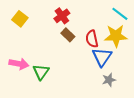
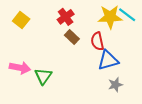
yellow star: (116, 36) -> (110, 17), moved
blue triangle: (102, 57) -> (108, 60), turned 40

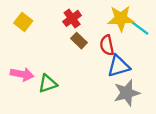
cyan line: (127, 15) -> (139, 28), moved
green triangle: (43, 76) -> (48, 84), turned 36
gray star: (115, 85) -> (127, 93), size x1.6

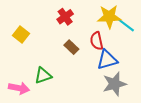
yellow square: (23, 22) -> (21, 35), moved
brown rectangle: (79, 41) -> (71, 47), moved
pink arrow: (22, 74) -> (19, 88), moved

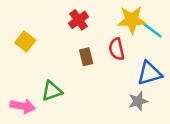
brown rectangle: (71, 47) -> (86, 57), turned 32
blue triangle: (107, 60) -> (150, 73), moved
gray star: (114, 84) -> (138, 101), size x0.7

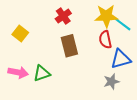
red semicircle: (117, 49) -> (105, 40), moved
brown rectangle: (86, 57) -> (69, 46), size x1.5
pink arrow: (23, 106) -> (18, 72), moved

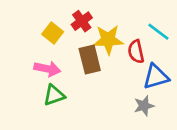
yellow star: (106, 16) -> (108, 40), moved
yellow square: (20, 33) -> (53, 33), moved
pink arrow: (18, 72) -> (47, 69), moved

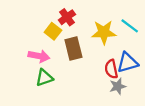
yellow square: (53, 33) -> (53, 31), moved
yellow star: (108, 40) -> (104, 32), moved
red semicircle: (136, 52) -> (111, 69), moved

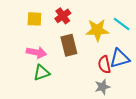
yellow square: (53, 31) -> (34, 19), moved, turned -35
gray star: (118, 86) -> (102, 87), moved

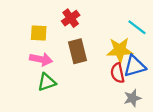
yellow square: (34, 19) -> (39, 33), moved
yellow star: (97, 30) -> (120, 50), moved
gray star: (102, 87) -> (132, 98), moved

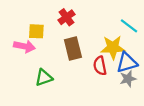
pink arrow: (41, 59) -> (24, 46), moved
red semicircle: (118, 73) -> (100, 66), moved
gray star: (132, 98) -> (128, 79), moved

